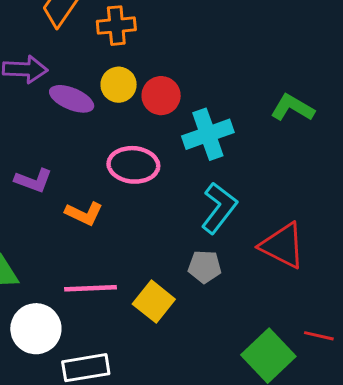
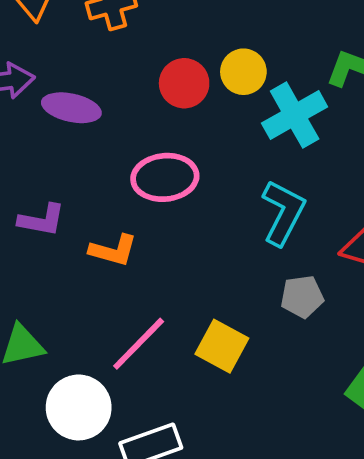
yellow circle: (119, 85) -> (243, 72), moved
cyan cross: (208, 134) -> (295, 115), moved
gray pentagon: (205, 267) -> (302, 297), moved
pink line: (90, 288) -> (139, 344), turned -33

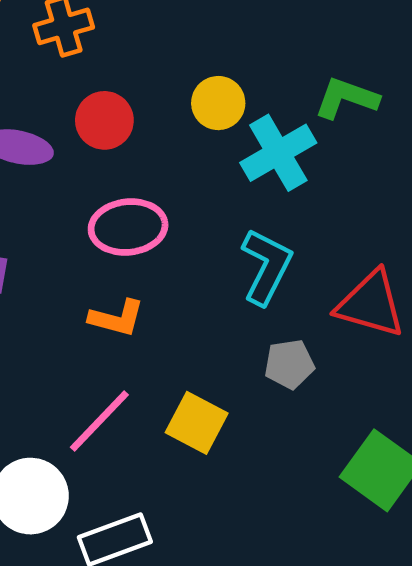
red circle: (184, 83) -> (104, 120), moved
orange L-shape: (113, 250) -> (117, 318), moved

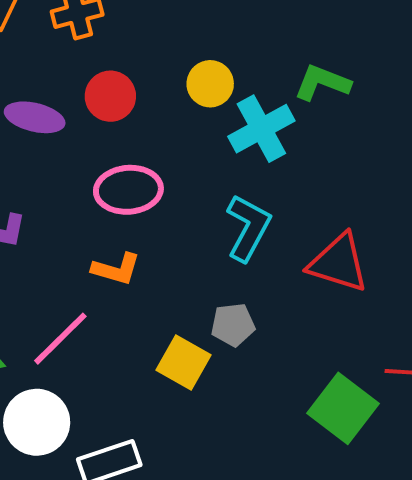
gray pentagon: (289, 364) -> (233, 325), moved
pink line: (99, 421) -> (60, 339), moved

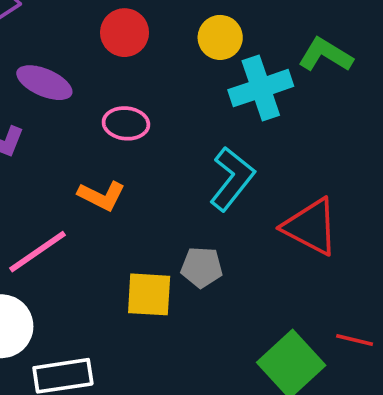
purple ellipse: (35, 117) -> (44, 83), moved
pink ellipse: (128, 190) -> (126, 123), size x0.7
yellow square: (183, 362) -> (149, 294), turned -36

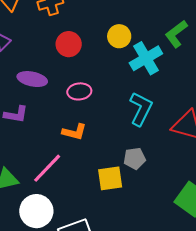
green L-shape: (326, 55) -> (176, 34), turned -56

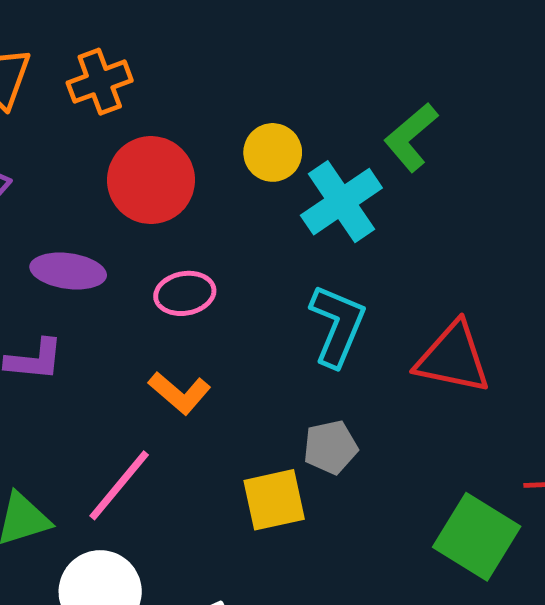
red circle: (69, 44) -> (151, 180), size x1.4
orange L-shape: (74, 132) -> (180, 393), turned 30

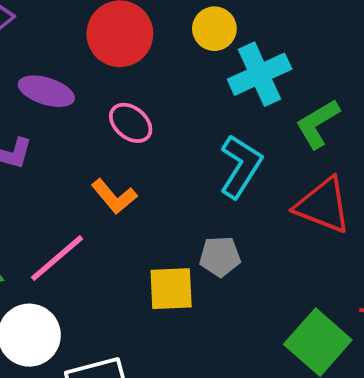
green L-shape: (411, 137) -> (318, 124), moved
pink ellipse: (185, 293) -> (131, 123), turned 39

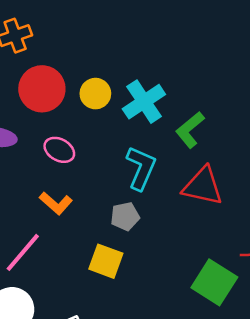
yellow circle: (214, 29) -> (95, 94), moved
gray pentagon: (220, 256) -> (125, 216), moved
yellow square: (171, 289) -> (106, 261), turned 32

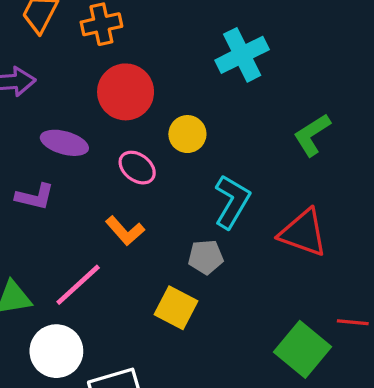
yellow circle: (95, 94) -> (187, 134), moved
cyan cross: (144, 102) -> (242, 55), moved
green L-shape: (190, 130) -> (312, 135), moved

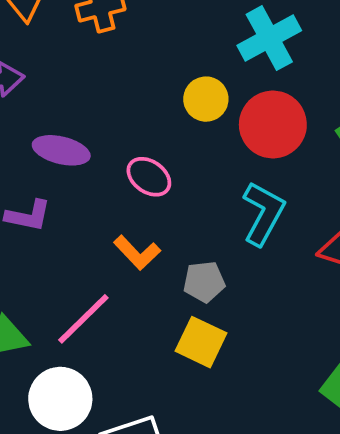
red circle: (126, 92) -> (273, 124), moved
yellow circle: (187, 134) -> (206, 99), moved
gray pentagon: (206, 257) -> (204, 282), moved

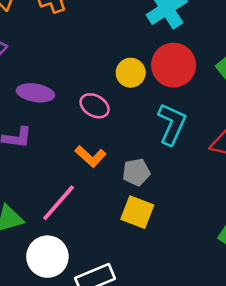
yellow circle: (206, 99) -> (131, 73), moved

